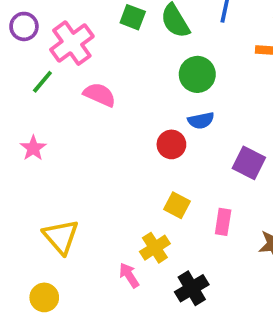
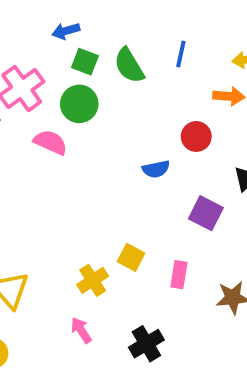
green circle: (197, 74) -> (79, 104), moved
red circle: (171, 144) -> (196, 136), moved
yellow cross: (155, 248) -> (93, 280), moved

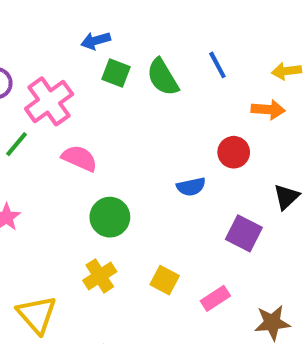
blue line: (181, 54) -> (217, 65), turned -40
green circle: (79, 104) -> (110, 217), moved
pink rectangle: (179, 275) -> (215, 298), turned 48
yellow cross: (93, 280) -> (100, 276), moved

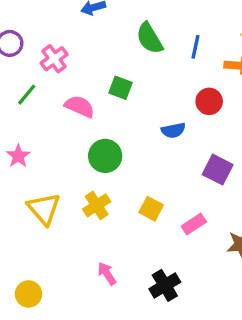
blue line: (217, 65) -> (195, 47), moved, turned 40
green square: (116, 73) -> (121, 88), moved
pink cross: (49, 101) -> (54, 59), size x0.7
yellow triangle: (37, 315) -> (44, 209), moved

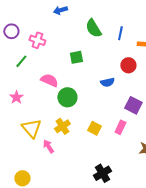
pink cross: (54, 59) -> (37, 40), turned -35
green square: (121, 88) -> (76, 57), turned -32
pink semicircle: (80, 106) -> (49, 80), moved
pink rectangle: (194, 224) -> (120, 127), moved, turned -32
pink arrow: (107, 273) -> (48, 146), moved

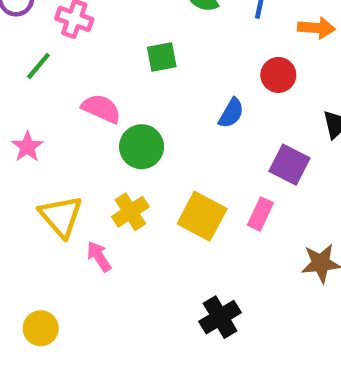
blue semicircle: (107, 82) -> (231, 113), turned -48
yellow square: (94, 128) -> (202, 216), size x1.5

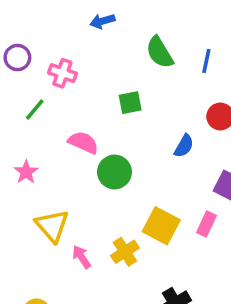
yellow cross: (130, 212) -> (125, 252), moved

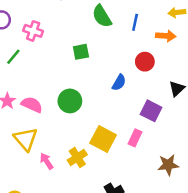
pink semicircle: (83, 142) -> (32, 105), moved

